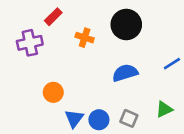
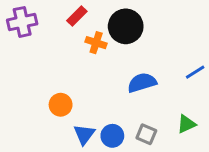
red rectangle: (53, 17) -> (77, 16), moved
black circle: (126, 25) -> (126, 26), moved
purple cross: (30, 43) -> (22, 22), moved

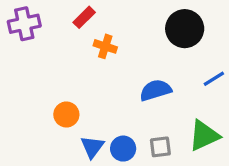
black circle: (126, 26) -> (185, 29), moved
green triangle: (186, 124) -> (204, 136), size x1.5
gray square: (146, 134) -> (160, 147), turned -30

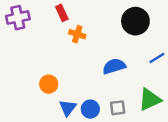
red rectangle: (84, 17) -> (62, 13), turned -70

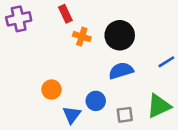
black circle: (135, 21) -> (120, 35), moved
blue circle: (90, 109) -> (96, 101), moved

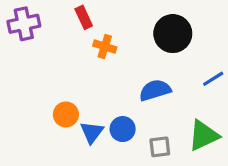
black circle: (120, 35) -> (173, 34), moved
blue triangle: (72, 115) -> (92, 132), moved

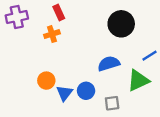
orange cross: (105, 46) -> (52, 34), moved, turned -35
green triangle: (204, 136) -> (138, 81), moved

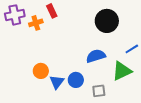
orange cross: (52, 34) -> (36, 23), moved

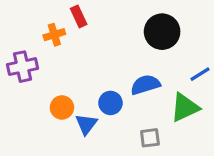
purple cross: (15, 15) -> (23, 67), moved
blue circle: (76, 80) -> (110, 103), moved

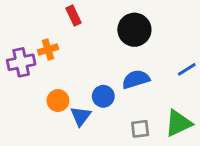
black circle: (162, 32) -> (134, 30), moved
orange cross: (54, 35) -> (48, 50), moved
green triangle: (185, 107) -> (178, 123), moved

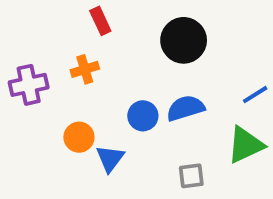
orange cross: (48, 50) -> (85, 69), moved
blue circle: (103, 96) -> (143, 116), moved
green triangle: (178, 123) -> (246, 145), moved

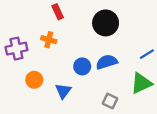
orange cross: (85, 69) -> (49, 40), turned 32
orange circle: (79, 137) -> (34, 80), moved
gray square: (191, 176) -> (110, 101), turned 32

